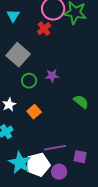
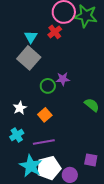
cyan triangle: (13, 16) -> (31, 37), moved
green circle: (29, 81) -> (48, 86), moved
purple line: (55, 148) -> (44, 142), moved

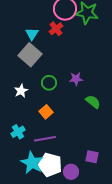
purple star: (63, 79) -> (76, 79), moved
white star: (20, 108) -> (21, 91), moved
white pentagon: (49, 168) -> (50, 165), turned 30

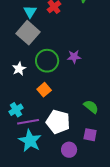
green circle: (49, 83) -> (47, 61), size x1.5
green semicircle: (93, 102) -> (91, 107), moved
purple line: (45, 139) -> (28, 122), moved
white pentagon: (50, 165) -> (58, 122), moved

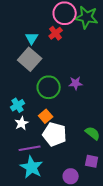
white star: (19, 69) -> (22, 123), moved
cyan cross: (16, 110) -> (18, 105), moved
white pentagon: (58, 122) -> (55, 134), moved

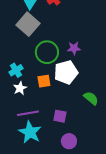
orange square: (46, 116) -> (44, 81), turned 32
white pentagon: (55, 134) -> (66, 72), moved, turned -30
purple square: (92, 161) -> (60, 116), moved

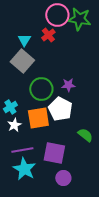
white pentagon: (66, 72) -> (60, 109), turned -30
orange square: (44, 81) -> (38, 118), size x1.6
purple square: (60, 116) -> (54, 153), size x1.6

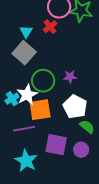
white pentagon: (60, 109) -> (75, 107), moved
white star: (14, 125) -> (27, 95), moved, size x1.5
purple line: (22, 150) -> (24, 129), moved
purple circle: (63, 178) -> (81, 150), moved

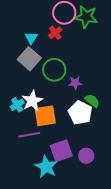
green circle: (43, 81) -> (54, 70), moved
green semicircle: (87, 127) -> (92, 101), moved
purple square: (56, 145) -> (61, 151), turned -30
cyan star: (26, 161) -> (46, 167), moved

